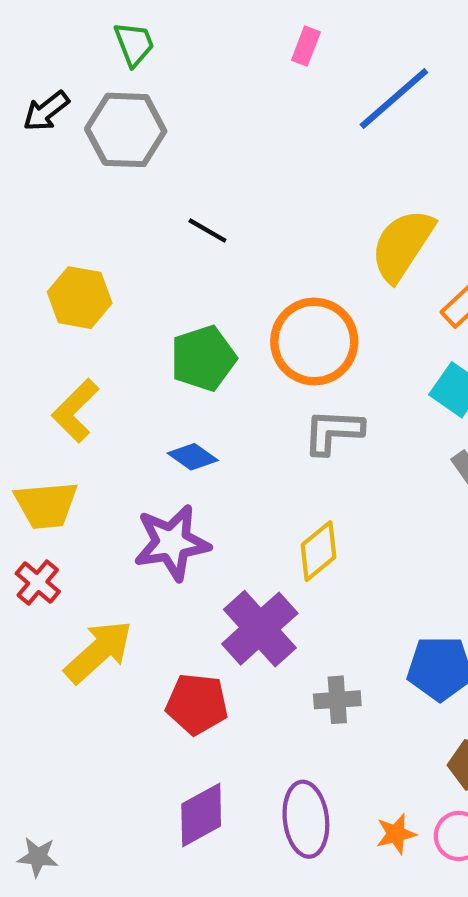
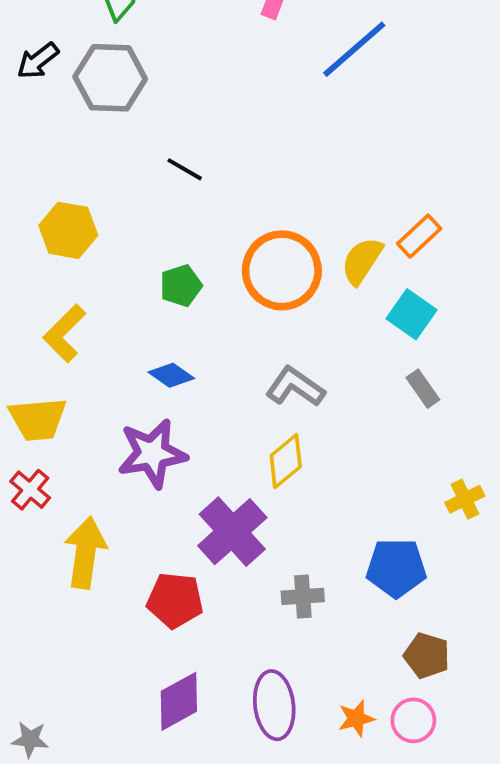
yellow semicircle: (402, 245) -> (362, 261), moved, size x0.7
green pentagon: (203, 358) -> (181, 286), size x0.7
gray L-shape: (333, 432) -> (295, 387), moved, turned 32
yellow arrow: (98, 652) -> (85, 553), turned -40

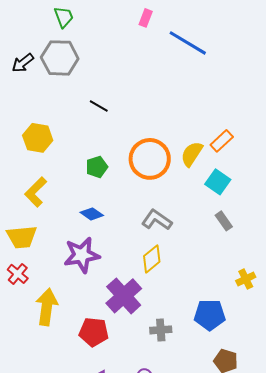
blue line: (354, 49) -> (188, 43), turned 72
black arrow: (38, 61) -> (23, 63), moved

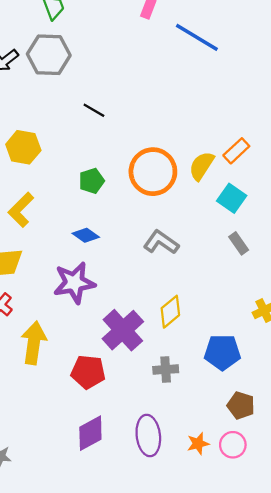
yellow diamond: (152, 259) -> (170, 312), moved

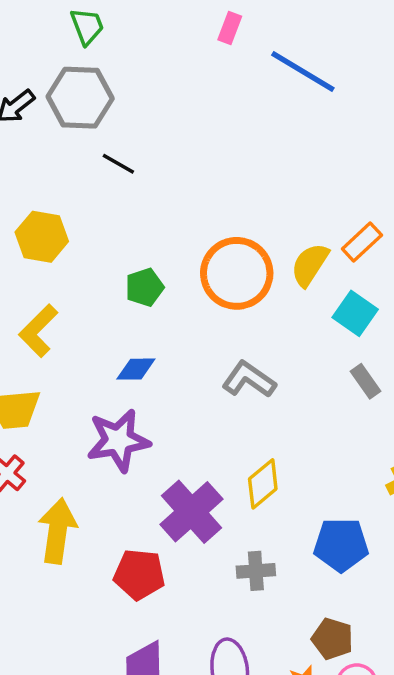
black line: (94, 110) -> (118, 164), moved
blue diamond: (86, 235) -> (136, 369), turned -36
brown pentagon: (241, 405) -> (332, 639), moved

